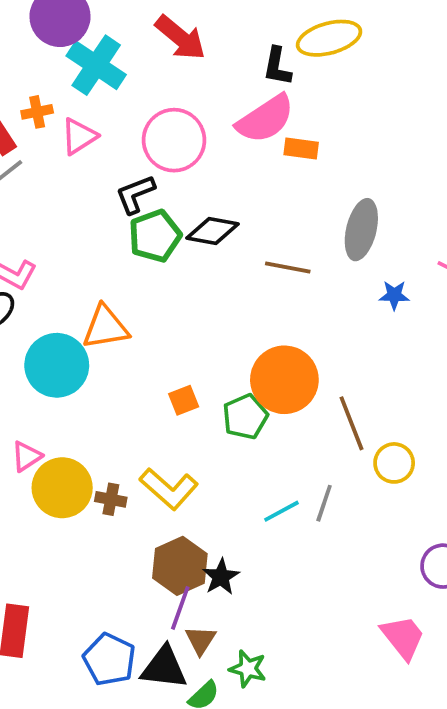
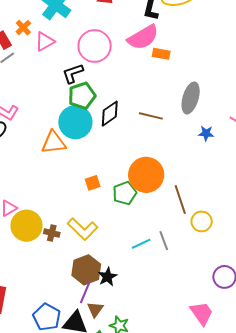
orange cross: (37, 112) -> (23, 28), turned -35
black diamond: (212, 231) -> (110, 114), moved, turned -48
cyan circle: (57, 365) -> (75, 122), moved
gray line: (324, 503) -> (164, 241), turned -42

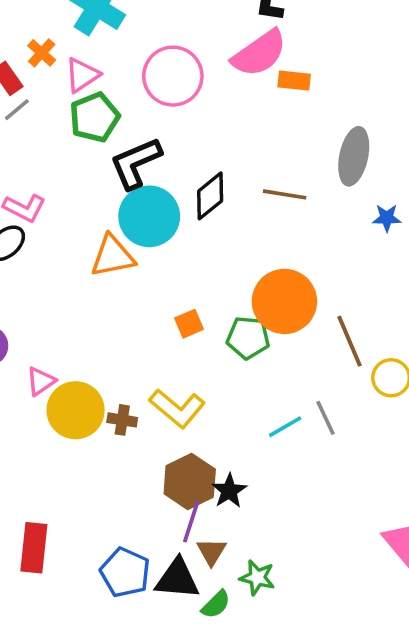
black L-shape: (73, 73) -> (136, 163), moved, size x1.4
green pentagon: (82, 96) -> (95, 117), moved
green pentagon: (125, 193) -> (248, 338), turned 30

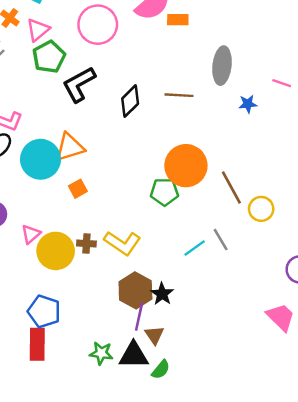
cyan circle: (149, 216) -> (40, 159), moved
orange square: (189, 324) -> (78, 189), moved
brown cross: (122, 420) -> (86, 243), moved
blue pentagon: (125, 572) -> (44, 311), moved
green star: (257, 578) -> (101, 353), moved

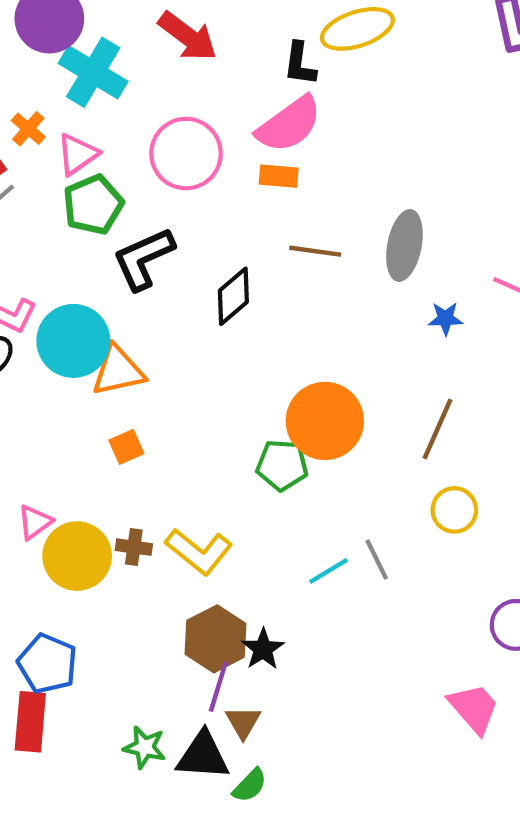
orange rectangle: (178, 20) -> (279, 176), moved
brown line: (179, 95) -> (315, 251), moved
cyan circle: (40, 159) -> (73, 341), moved
brown line: (231, 187) -> (437, 429), moved, turned 48

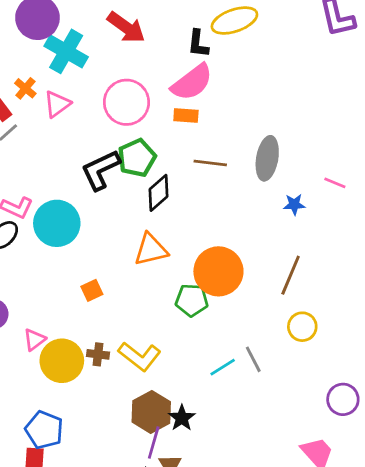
green pentagon: (93, 205) -> (137, 158), moved
orange triangle: (118, 371) -> (151, 250), moved

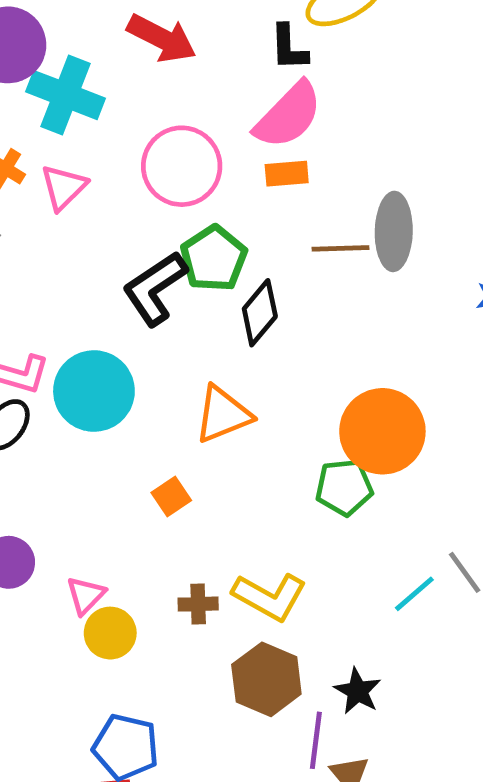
gray ellipse: (267, 158) -> (394, 231), moved
orange triangle: (151, 250) -> (223, 414), moved
yellow circle: (62, 361) -> (110, 633), moved, size x0.7
brown hexagon: (151, 412) -> (266, 679), moved

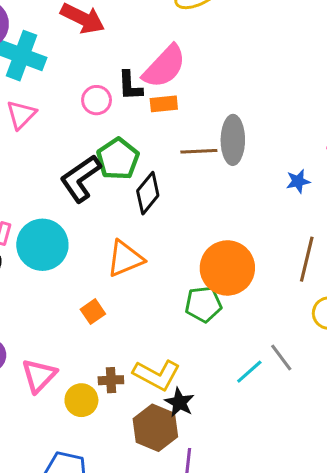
black L-shape: (289, 48) -> (130, 86), moved
pink circle: (182, 166) -> (97, 100), size x0.6
pink triangle: (86, 595) -> (39, 376), size x1.4
yellow circle: (110, 633) -> (81, 400), moved
black star: (358, 691) -> (179, 402), moved

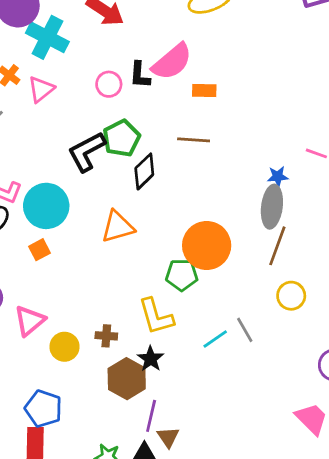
orange rectangle: (164, 104) -> (204, 91), moved
gray ellipse: (233, 140) -> (272, 207), moved
orange square: (93, 312) -> (40, 250), moved
yellow L-shape: (157, 375) -> (156, 316), moved, turned 39
brown cross: (111, 380) -> (106, 336), moved

